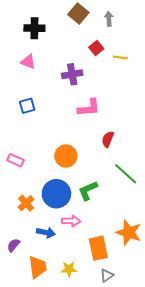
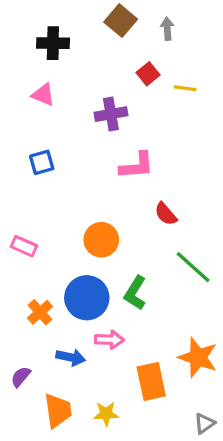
red semicircle: (108, 139) -> (166, 214), turned -63
green L-shape: (88, 191) -> (135, 293), turned -35
gray triangle: (107, 275) -> (204, 423), moved

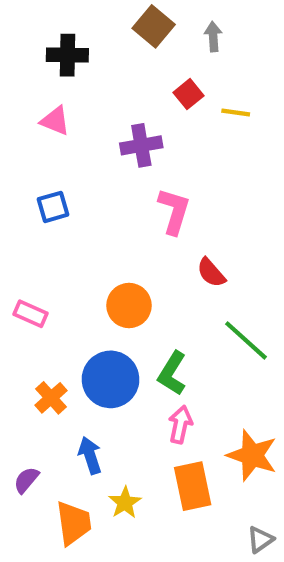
pink L-shape: (137, 166) -> (174, 211), turned -69
pink arrow: (109, 340) -> (180, 425), moved, turned -80
blue arrow: (71, 357) -> (90, 455), turned -120
yellow star: (106, 414) -> (125, 503), moved, turned -30

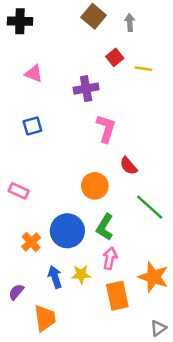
black cross: (67, 55) -> (20, 21), moved
orange circle: (129, 305) -> (95, 186), moved
yellow star: (125, 503) -> (81, 274), moved, turned 30

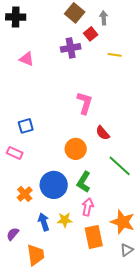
red square: (115, 57) -> (91, 34), moved
purple cross: (86, 89) -> (71, 48), moved
blue square: (32, 126) -> (26, 126), moved
gray triangle: (158, 328) -> (127, 250), moved

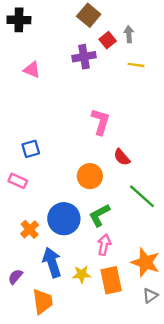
gray arrow: (104, 18) -> (129, 34), moved
green L-shape: (84, 182) -> (99, 215), turned 30
yellow star: (65, 220) -> (82, 274), moved
blue arrow: (44, 222) -> (52, 262), size x1.4

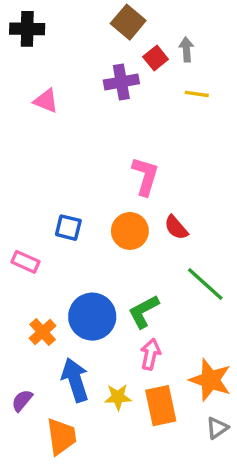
blue square: (31, 149) -> (68, 228), moved, turned 30
orange circle: (90, 176) -> (130, 231), moved

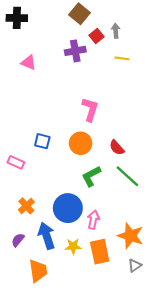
red semicircle: (176, 228) -> (117, 148), moved
green L-shape: (144, 311) -> (91, 176), moved
blue circle: (92, 317) -> (68, 208), moved
purple semicircle: (22, 400) -> (18, 240), moved

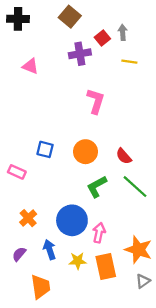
brown square: (80, 14) -> (70, 17), moved
pink L-shape: (90, 109) -> (96, 101), moved
blue arrow: (47, 236) -> (49, 250), size x0.7

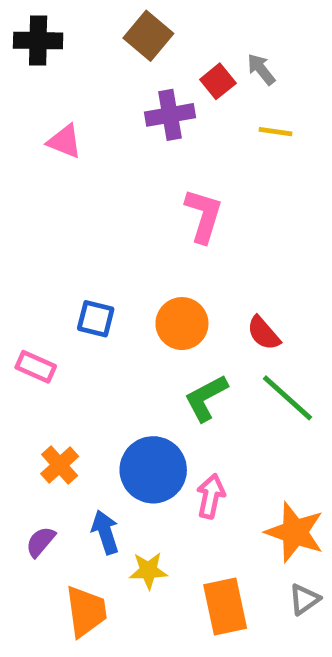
gray arrow: (123, 32) -> (261, 69), turned -35
yellow star: (78, 261) -> (148, 571), moved
orange rectangle: (106, 266) -> (225, 607), moved

